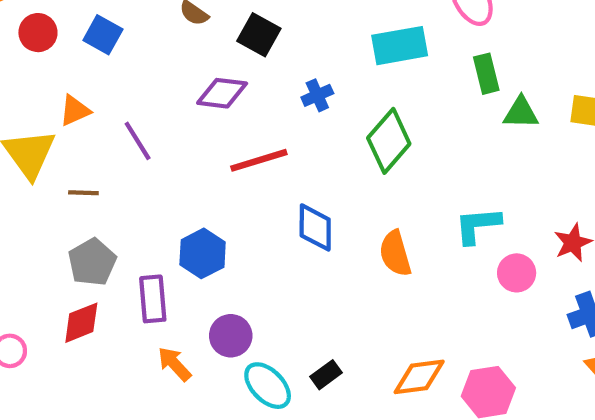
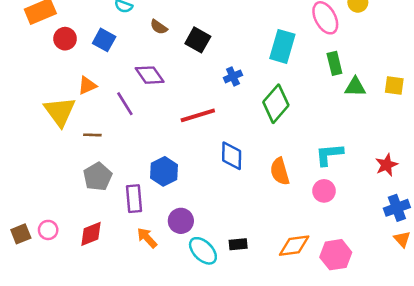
cyan rectangle: (400, 46) -> (282, 46), turned -64
purple diamond: (222, 93) -> (150, 75), moved, turned 48
pink circle: (517, 273) -> (324, 191), moved
red diamond: (81, 323) -> (91, 234), moved
black rectangle: (326, 375) -> (238, 244), turned 30

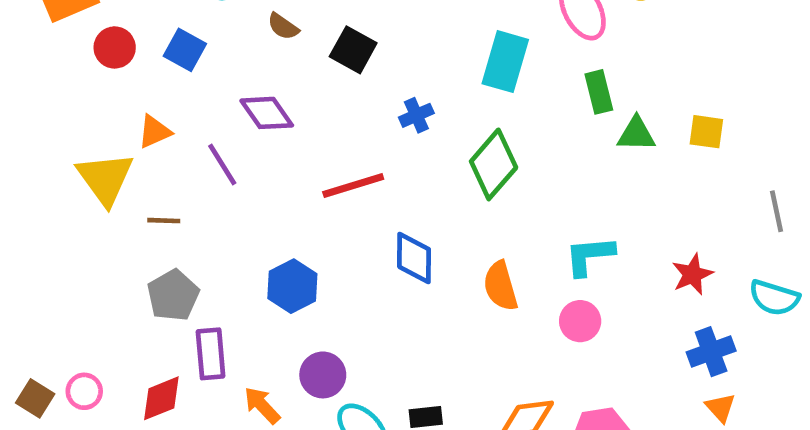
purple rectangle: (134, 199) -> (211, 354), moved
brown square: (21, 234) -> (35, 398), turned -36

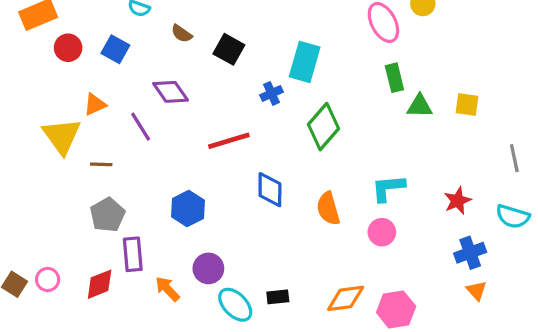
cyan rectangle: (505, 62) -> (305, 62), moved

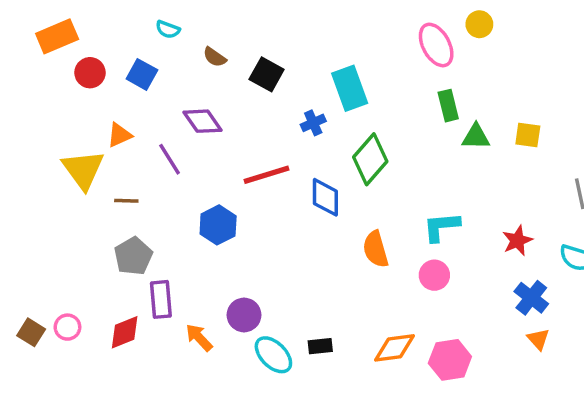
cyan rectangle: (305, 62) -> (350, 88), turned -36
blue diamond: (270, 190) -> (325, 197), moved
blue hexagon: (188, 209) -> (218, 225), moved
blue cross: (470, 253) -> (531, 298), turned -32

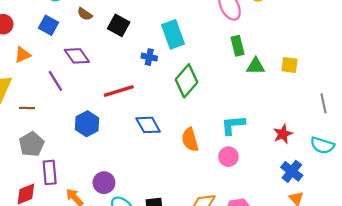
blue square: (142, 74) -> (49, 25), moved
blue cross: (313, 123) -> (149, 57), turned 35
orange triangle: (119, 135) -> (22, 55), moved
blue diamond: (325, 197) -> (148, 125), moved, turned -30

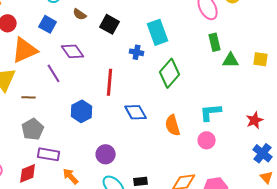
orange triangle: (22, 55) -> (25, 50), size x1.8
red line: (119, 91) -> (110, 82), turned -68
purple rectangle: (50, 172) -> (49, 154), turned -75
purple circle: (104, 183) -> (106, 154), moved

